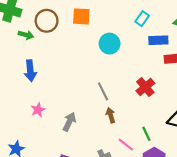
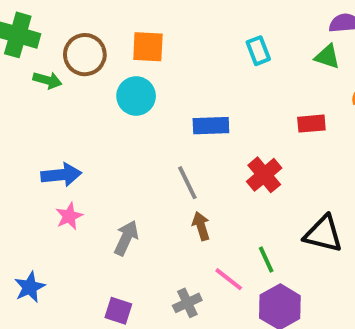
cyan rectangle: (142, 19) -> (258, 51), turned -56
blue rectangle: (158, 40) -> (211, 126), moved
cyan circle: (110, 44) -> (136, 96), moved
blue arrow: (30, 71) -> (61, 175), moved, turned -90

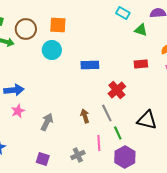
cyan rectangle: (258, 51) -> (123, 13), moved, turned -40
green triangle: (327, 57) -> (141, 30), moved
gray line: (187, 183) -> (107, 113), moved
pink line: (229, 279) -> (99, 143), turned 49

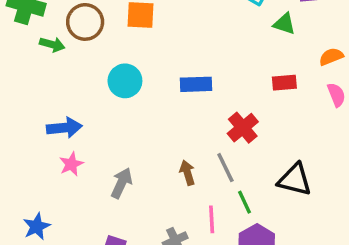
cyan circle: (52, 50) -> (125, 81), moved

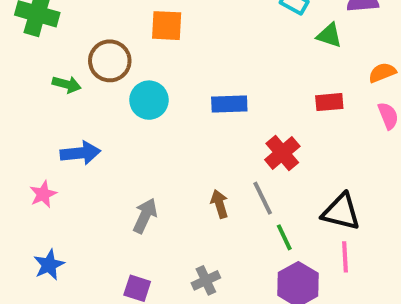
brown circle: (85, 22) -> (110, 61), moved
green arrow: (52, 44) -> (67, 84), moved
pink star: (71, 164) -> (43, 194), moved
pink line: (212, 219) -> (345, 257), moved

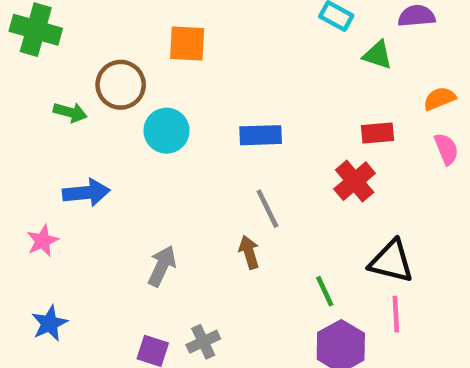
red cross: (282, 153) -> (355, 181), moved
gray line: (263, 198) -> (267, 209), moved
gray cross: (206, 280) -> (203, 342), moved

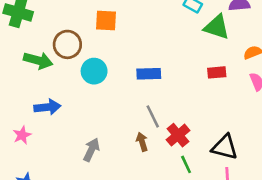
green triangle: (378, 55) -> (217, 27), size x1.5
green arrow: (70, 112) -> (38, 60), size x1.5
red cross: (355, 181) -> (178, 135), moved

